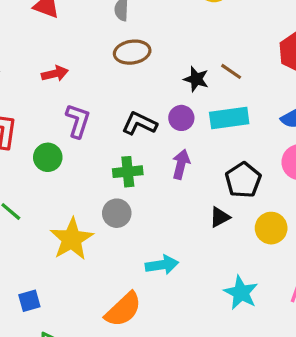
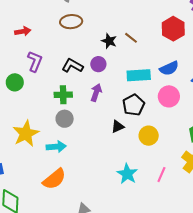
cyan rectangle: (229, 118) -> (139, 75), moved
gray circle: (117, 213) -> (65, 119), moved
cyan arrow: (162, 265) -> (56, 147), moved

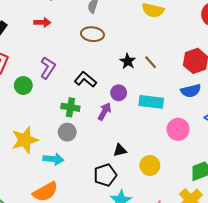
red arrow: (23, 31) -> (42, 22), moved
purple circle: (98, 64) -> (119, 93), moved
blue semicircle: (169, 68) -> (191, 91), moved
black pentagon: (134, 105) -> (105, 175), moved

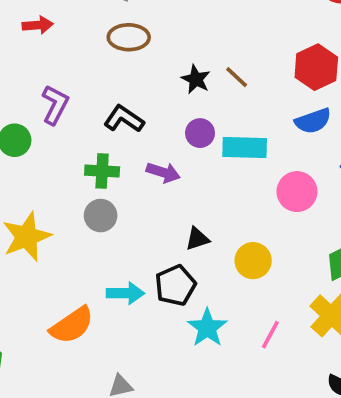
purple circle: (119, 93) -> (200, 133), moved
purple arrow: (104, 111) -> (163, 172), turned 84
cyan arrow: (53, 159) -> (125, 293), moved

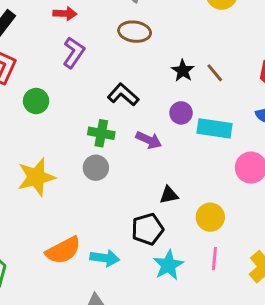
purple L-shape: (55, 105) -> (74, 53), moved
cyan arrow: (125, 293) -> (105, 258), moved
pink line: (270, 335) -> (214, 259), moved, turned -30

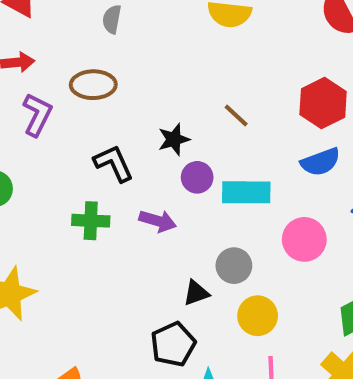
brown ellipse: (135, 32) -> (93, 85), moved
black star: (183, 71) -> (174, 139), moved, turned 30
black L-shape: (123, 95) -> (114, 163), turned 32
gray circle: (96, 168) -> (234, 266), moved

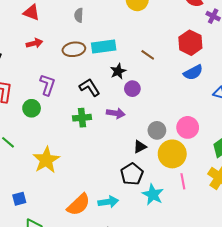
purple L-shape: (37, 115) -> (47, 85), moved
cyan rectangle: (246, 192) -> (104, 47), moved
pink circle: (304, 239) -> (188, 127), moved
yellow circle: (258, 316) -> (172, 154), size x1.4

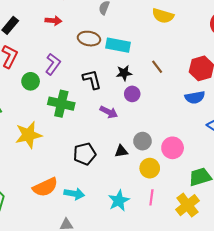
green cross: (82, 118) -> (61, 104), moved, size x1.4
yellow circle: (172, 154) -> (150, 168), size x0.7
black pentagon: (132, 174) -> (85, 154), moved

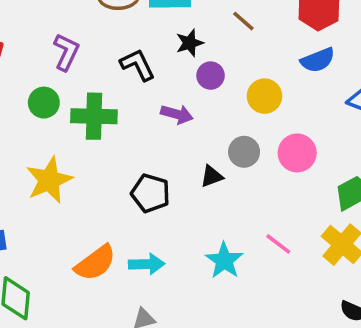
green circle: (31, 81) -> (44, 103), moved
black pentagon: (85, 154) -> (150, 193), turned -30
yellow circle: (150, 168) -> (265, 96), moved
pink line: (151, 197) -> (278, 244), turned -49

